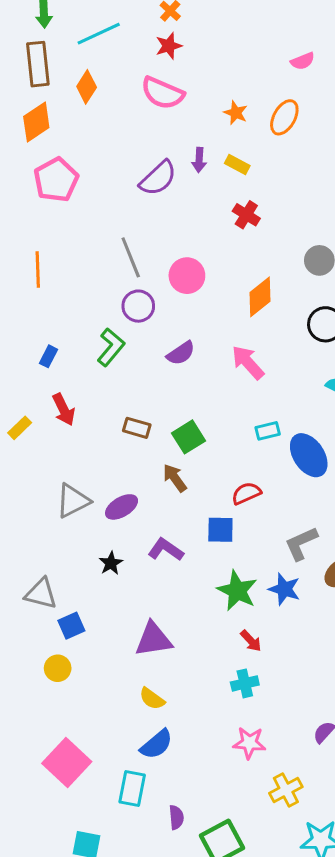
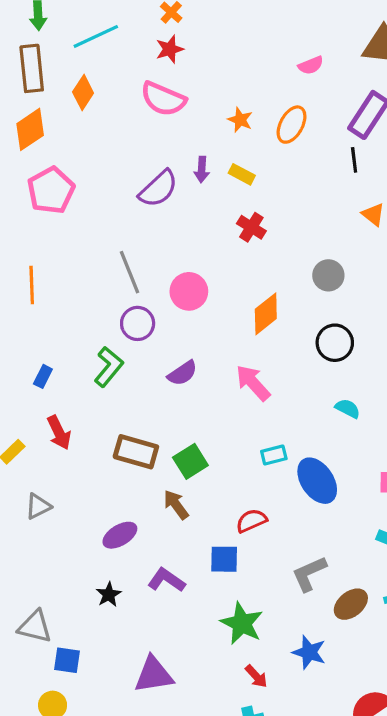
brown rectangle: (137, 428) -> (136, 452), size x1.5
gray triangle: (73, 501) -> (38, 506), moved, size x0.7
blue star: (284, 589) -> (309, 652), moved
blue square: (71, 626) -> (67, 660), turned 32

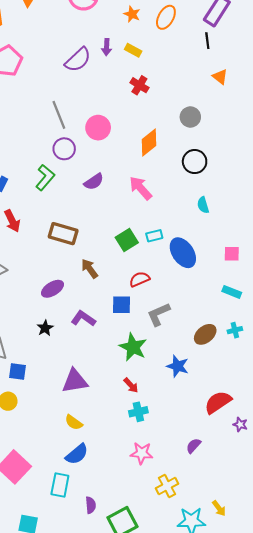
cyan semicircle: (348, 408) -> (203, 205), turned -133
green square: (190, 461) -> (127, 240), moved
gray L-shape: (309, 574) -> (159, 314), moved
red arrow: (256, 676) -> (131, 385), moved

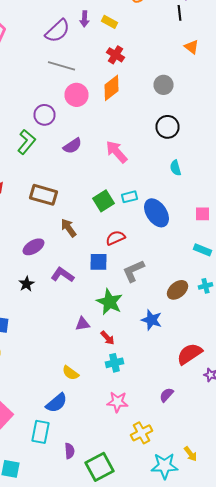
gray line: (59, 115) -> (62, 66), moved, turned -52
orange diamond: (149, 142) -> (112, 88), moved
purple triangle: (75, 381) -> (82, 324), moved, size x0.6
yellow semicircle: (74, 422) -> (70, 373), moved

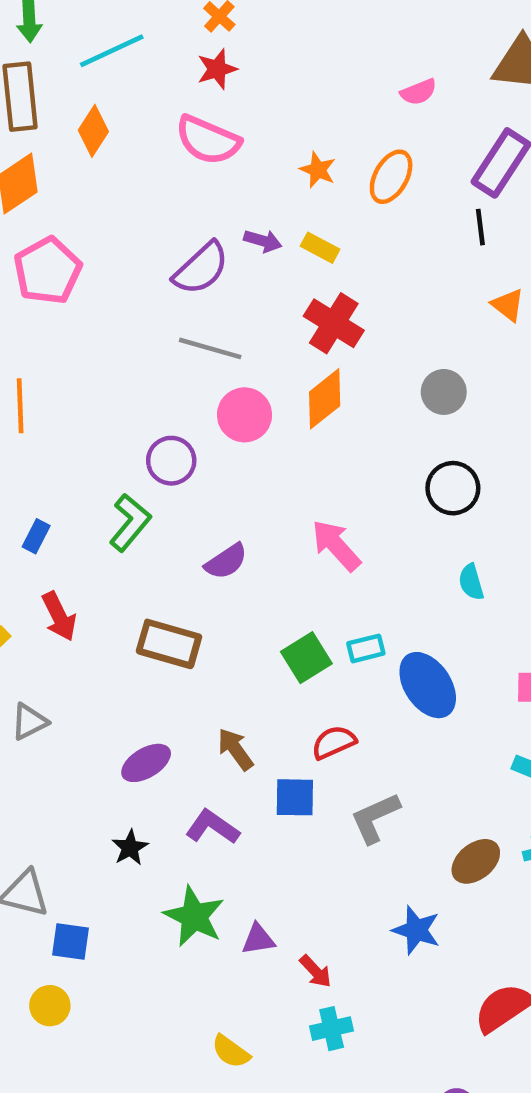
purple arrow: (84, 19) -> (263, 241), turned -77
red cross: (116, 55) -> (334, 323), size x1.4
purple semicircle: (72, 146) -> (226, 561), moved
brown arrow: (68, 228) -> (235, 749), moved
green star: (110, 302) -> (194, 916), moved

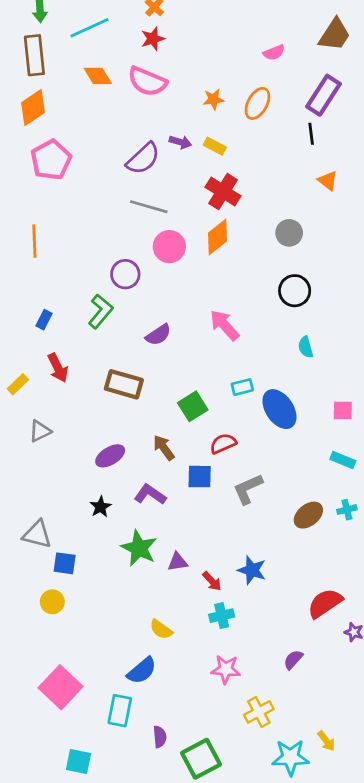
orange diamond: (93, 131) -> (98, 76), moved, turned -64
orange star: (318, 170) -> (213, 99), turned -30
green square: (306, 658) -> (193, 406), moved
blue star: (416, 930) -> (252, 570), moved

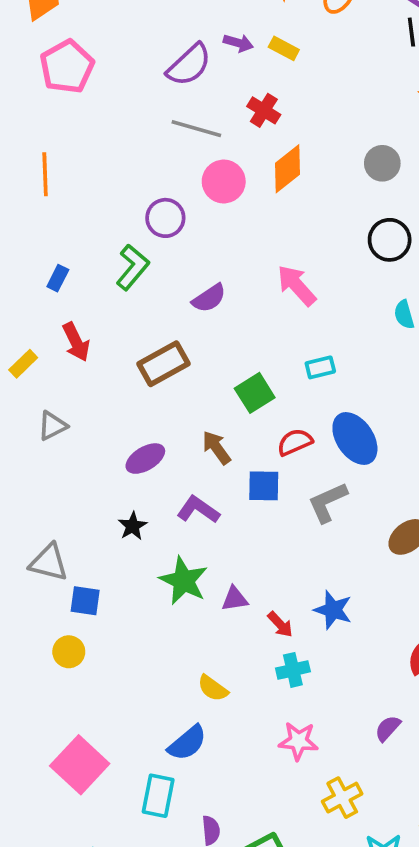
red cross: (223, 192) -> (264, 110), moved, size x0.7
brown rectangle: (124, 384) -> (164, 364), turned -45
blue ellipse: (279, 409) -> (355, 439), moved

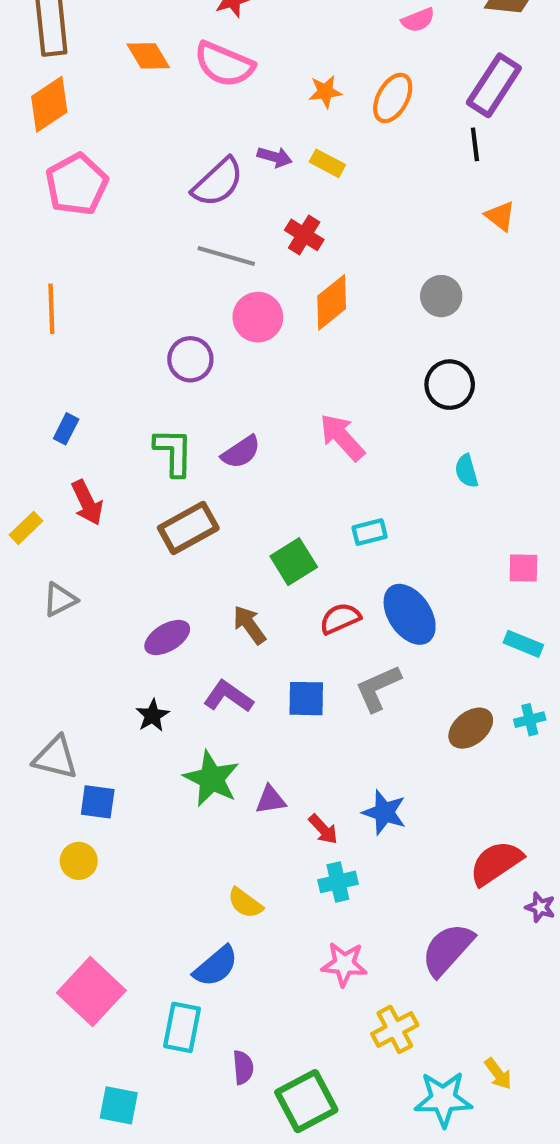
green L-shape: (133, 267) -> (174, 452), moved, turned -39
blue square: (264, 486) -> (306, 699), moved
purple semicircle: (388, 728) -> (448, 949), size x1.8

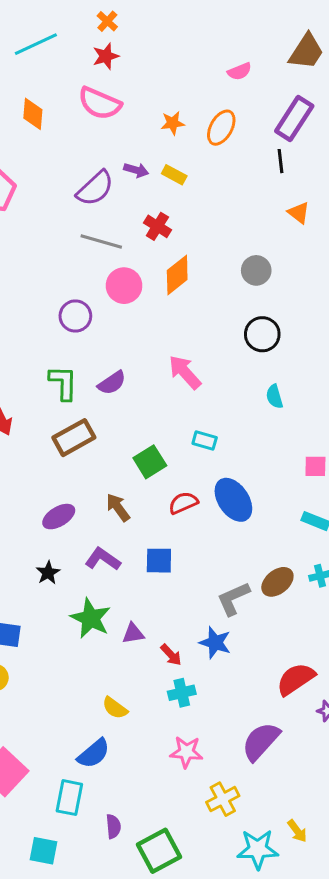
orange diamond: (148, 56) -> (33, 114), moved, turned 36
cyan rectangle: (370, 532) -> (205, 441), turned 30
gray L-shape: (378, 688) -> (233, 599), moved
cyan square: (119, 1105) -> (43, 851), moved

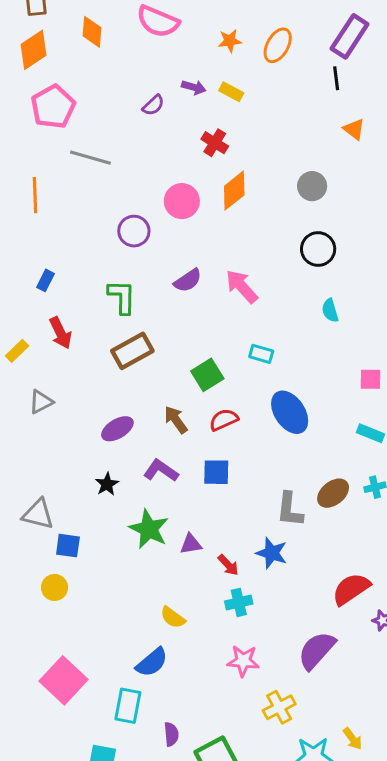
purple semicircle: (95, 188) -> (153, 105), size x0.6
gray line: (101, 242) -> (90, 158), moved
purple semicircle: (112, 383) -> (188, 280), moved
red semicircle: (183, 503) -> (224, 420), moved
gray L-shape: (233, 599) -> (290, 510), turned -60

